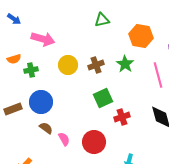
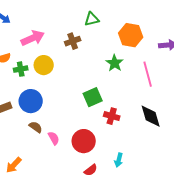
pink arrow: (43, 39) -> (33, 38), turned -40
yellow circle: (68, 65) -> (44, 65), moved
brown cross: (96, 65) -> (73, 41), moved
red cross: (122, 117) -> (112, 116), turned 35

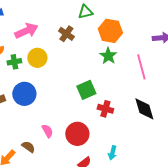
orange hexagon: (131, 35) -> (110, 31), moved
brown cross: (73, 41) -> (66, 34), turned -35
brown semicircle: (36, 127) -> (28, 147), moved

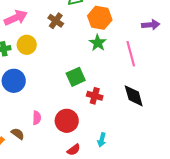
pink semicircle: (47, 131) -> (37, 118), turned 32

